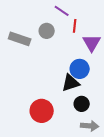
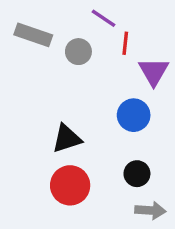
gray rectangle: (20, 39) -> (33, 35), moved
black triangle: (71, 83) -> (67, 139), moved

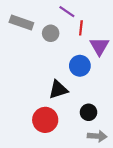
blue circle: (134, 115) -> (80, 66), moved
black triangle: (67, 139) -> (58, 90), moved

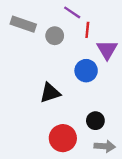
black triangle: (58, 90) -> (50, 93), moved
red circle: (45, 120) -> (63, 138), moved

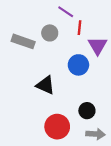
gray rectangle: (23, 24) -> (23, 41), moved
black triangle: (50, 93) -> (45, 85), turned 42

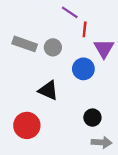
gray circle: (50, 33) -> (53, 47), moved
red circle: (57, 127) -> (27, 125), moved

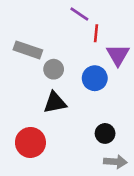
gray circle: (53, 47) -> (54, 69), moved
black triangle: (48, 90) -> (55, 103), turned -35

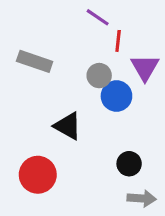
gray circle: (54, 69) -> (99, 76), moved
black triangle: (55, 103) -> (68, 126), turned 40

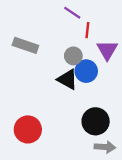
black triangle: (68, 126) -> (68, 79), moved
black circle: (129, 164) -> (96, 121), size x1.5

